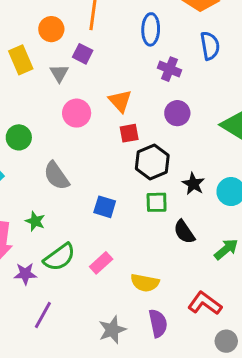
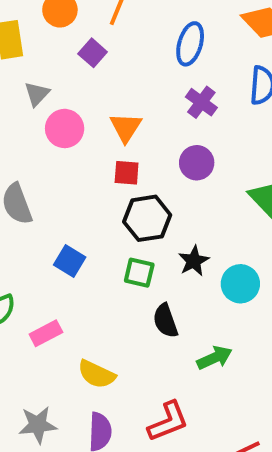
gray triangle: (59, 73) -> (37, 94), moved
red L-shape: (205, 303) -> (168, 421), turned 108

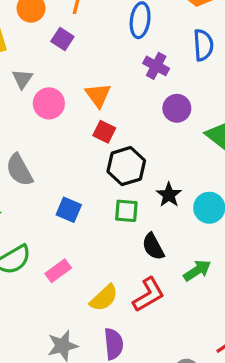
purple circle: (197, 163) -> (177, 108), moved
red square: (127, 173) -> (104, 132), turned 30
yellow semicircle: (97, 374) -> (104, 298), turned -60
red L-shape: (168, 421) -> (149, 295), moved

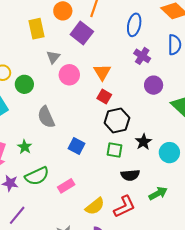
purple square: (62, 39) -> (82, 33), size x1.5
black semicircle: (153, 247) -> (130, 175), turned -72

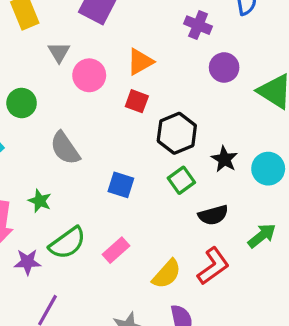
orange triangle: (102, 72) -> (140, 62), turned 42
red square: (104, 97) -> (137, 101), moved
green square: (114, 150) -> (181, 180), turned -35

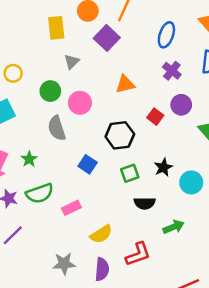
pink circle: (89, 75) -> (80, 103), moved
red square: (137, 101) -> (155, 117), moved
green circle: (22, 103) -> (50, 91), moved
black hexagon: (177, 133) -> (120, 135), moved
red L-shape: (213, 266) -> (138, 254), moved

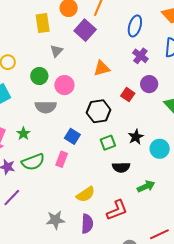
gray semicircle: (57, 128) -> (46, 107), turned -70
pink rectangle: (71, 208) -> (62, 159), moved, turned -42

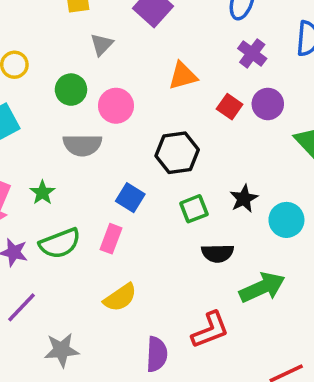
red square: (128, 95) -> (230, 107), moved
green arrow: (146, 186) -> (262, 287), size x1.4
yellow semicircle: (86, 194) -> (120, 298), moved
gray star: (55, 220) -> (62, 350), moved

